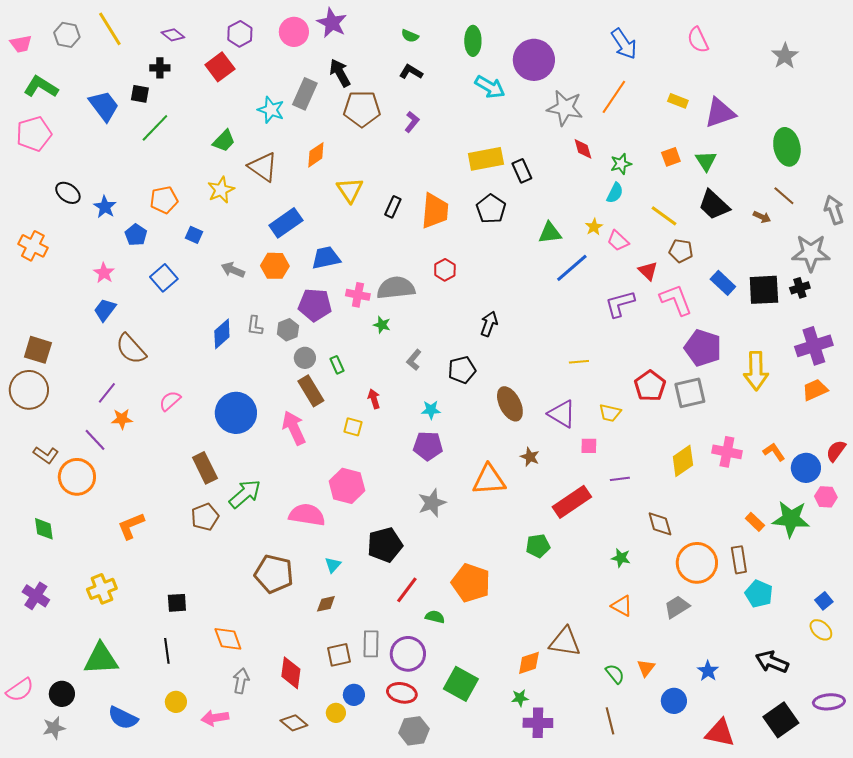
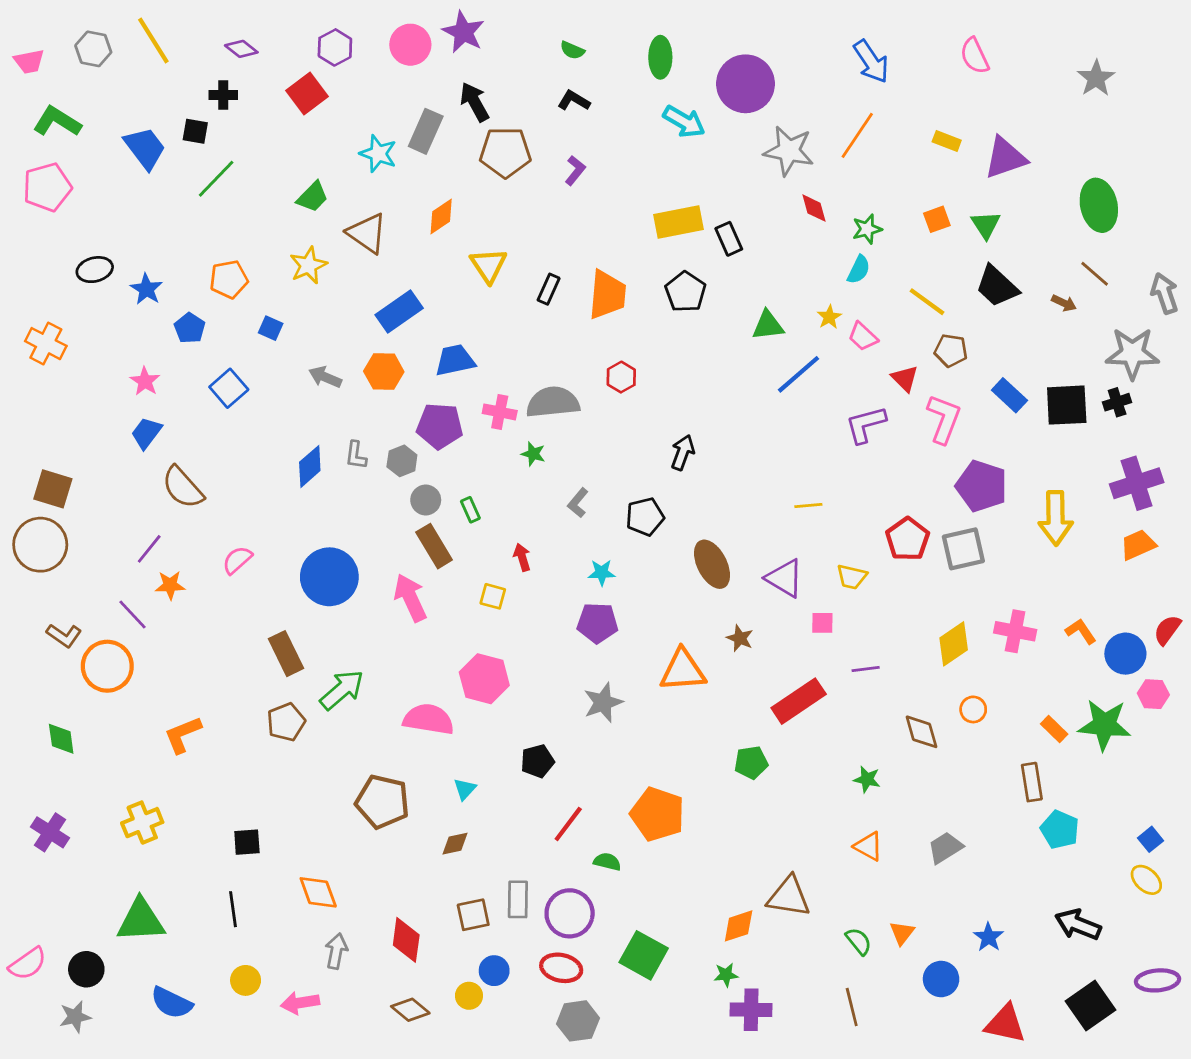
black ellipse: (68, 193) -> (95, 270), turned -50
pink L-shape: (676, 300) -> (944, 419), turned 42
black pentagon: (385, 545) -> (537, 761), size x0.7
orange circle: (697, 563) -> (973, 709), moved, size x0.5

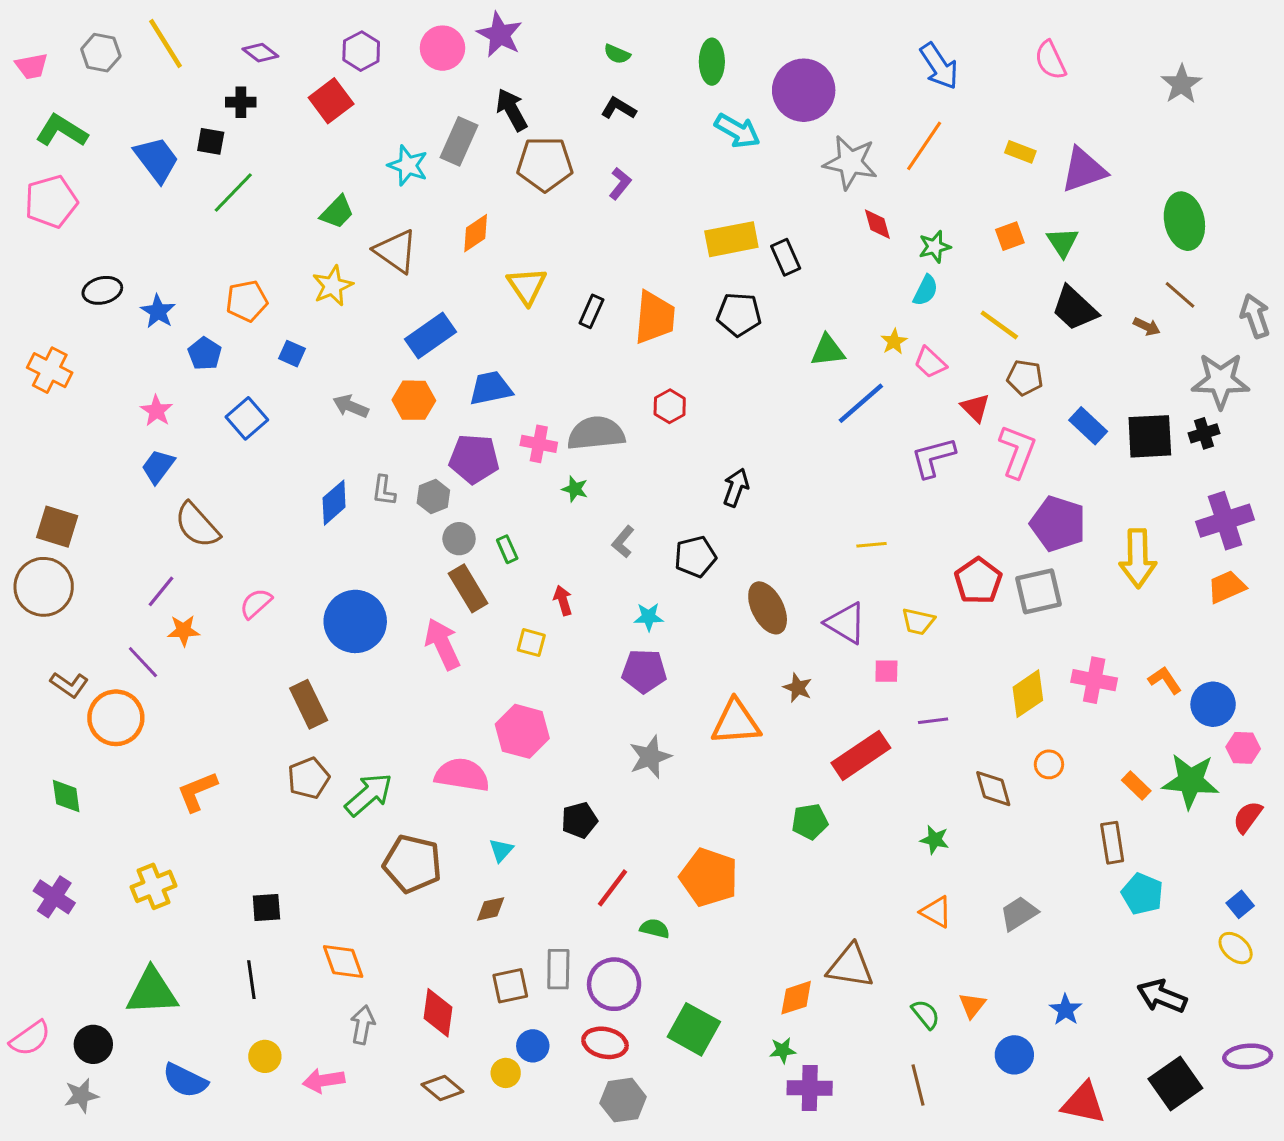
black pentagon: (685, 292) -> (739, 314), turned -30
red semicircle: (1167, 630) -> (1248, 817), moved
green arrow: (342, 690) -> (369, 795), moved

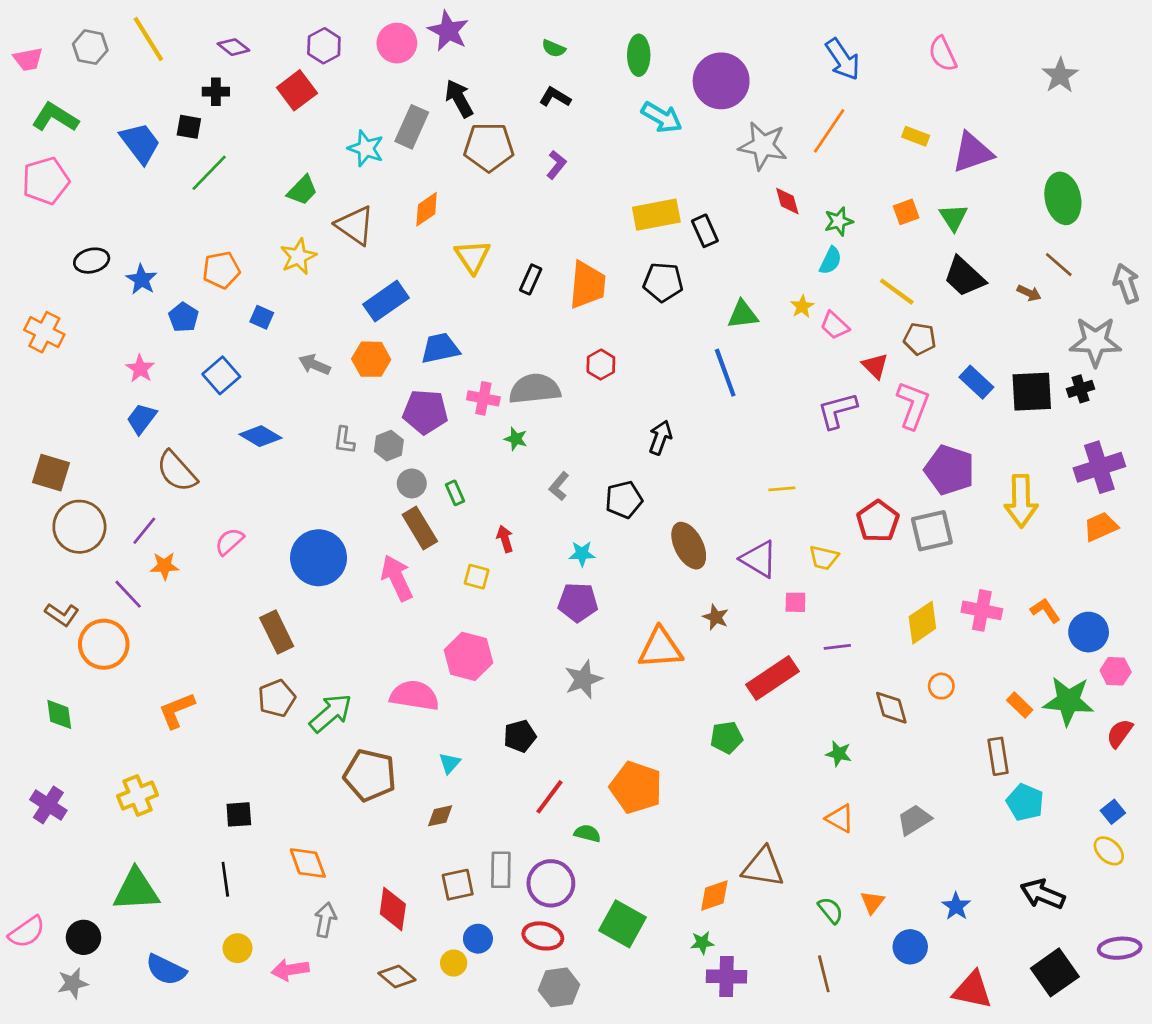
blue line: (861, 403) -> (725, 373), moved, turned -69
blue diamond: (334, 503) -> (260, 436), moved, turned 72
brown circle: (44, 587) -> (79, 527), moved

